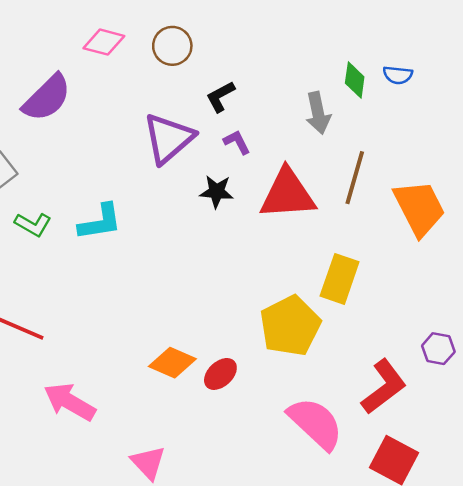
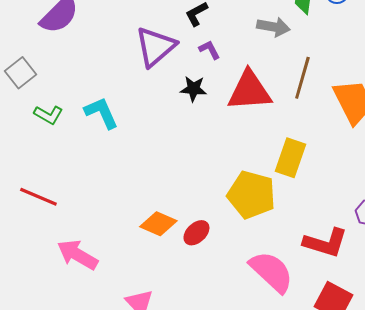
gray arrow: (318, 113) -> (273, 27), turned -68
cyan L-shape: (100, 222) -> (101, 113), turned -105
yellow pentagon: (290, 326) -> (251, 195), turned -30
red L-shape: (384, 387) -> (325, 243), turned 54

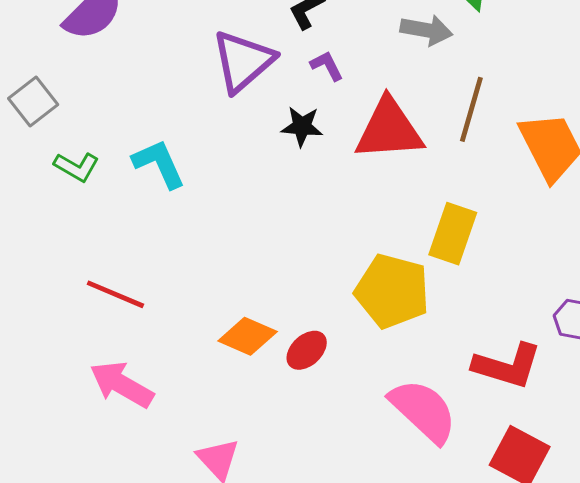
red line: (38, 197) -> (115, 294), moved

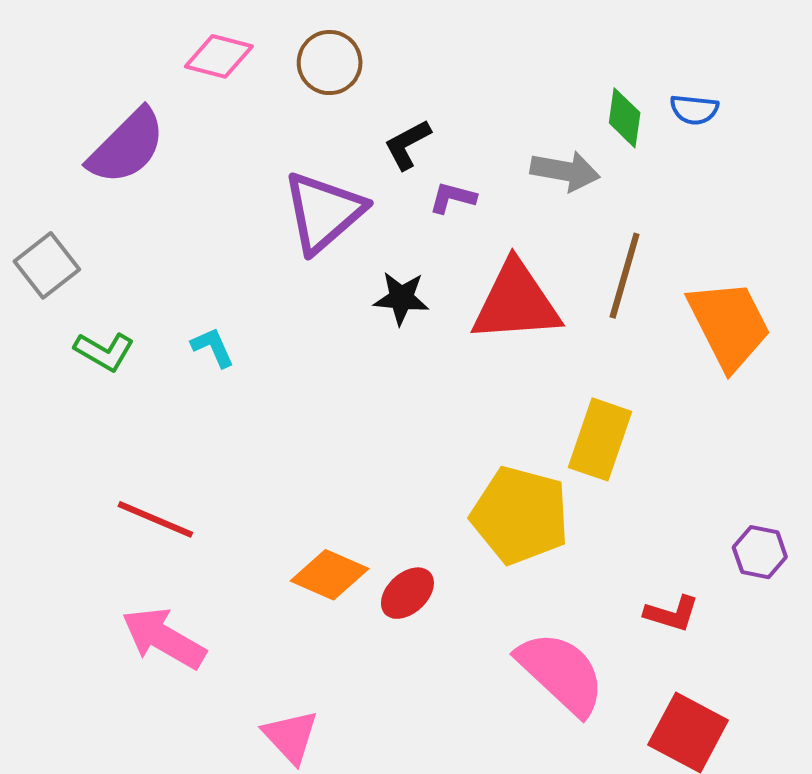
purple L-shape: (327, 66) -> (452, 198), moved, turned -48
cyan L-shape: (159, 164) -> (213, 347), size x0.6
red L-shape: (507, 366) -> (672, 614), size x0.6

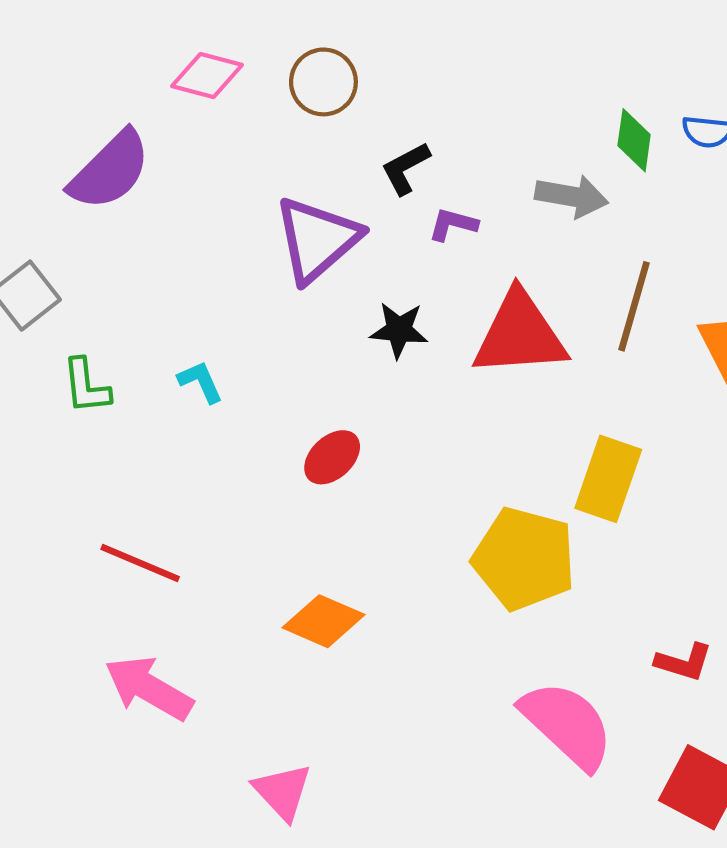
green L-shape: (104, 351) -> (86, 386), turned 54
red ellipse: (407, 593) -> (332, 457), moved

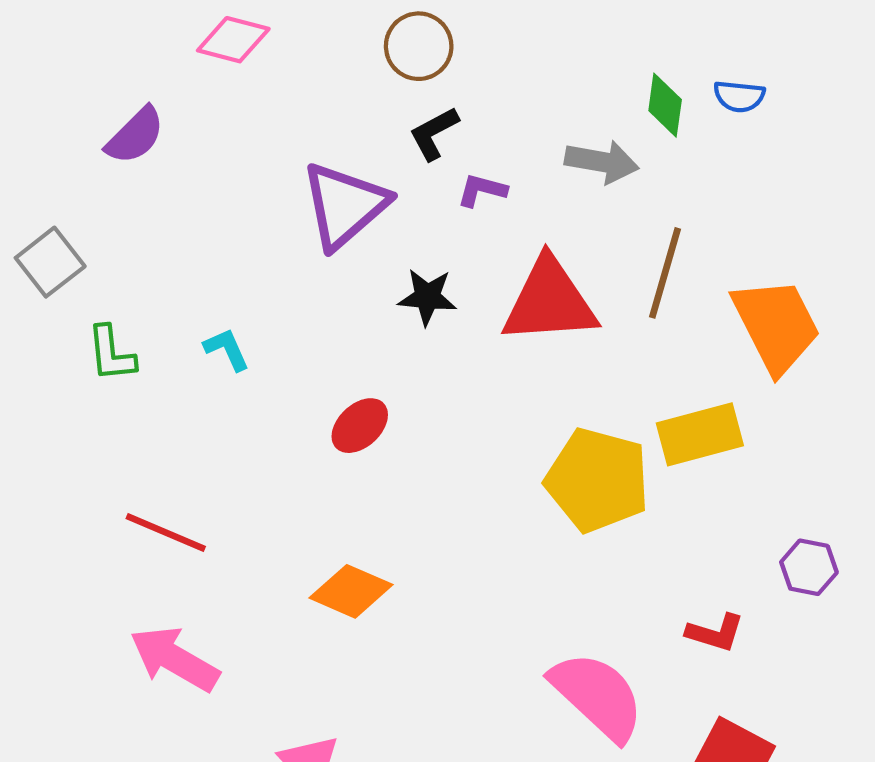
brown circle: (323, 82) -> (419, 46), moved
purple semicircle: (110, 170) -> (135, 136), size x0.7
yellow rectangle: (608, 479) -> (700, 434), moved, turned 56
yellow pentagon: (524, 559) -> (597, 480), moved

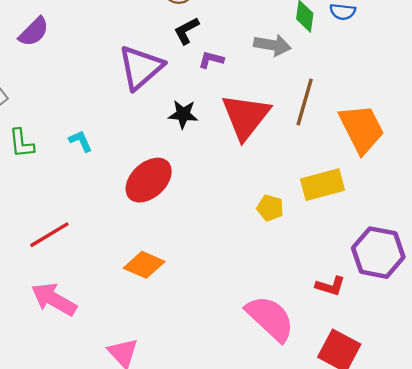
red triangle: (549, 301) -> (246, 116), turned -48
red ellipse: (360, 426) -> (149, 180), size x1.6
yellow pentagon: (597, 480) -> (270, 208), size x0.5
red line: (166, 532) -> (49, 235), turned -54
purple hexagon: (809, 567) -> (378, 253), size x1.8

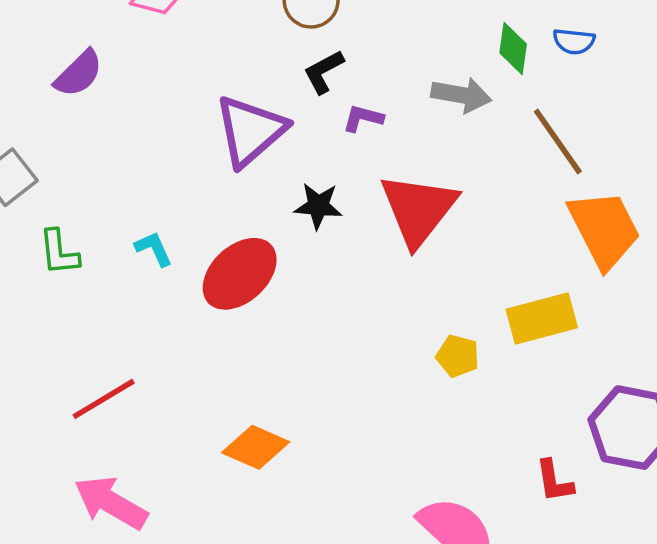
brown line: (305, 102) -> (558, 141), moved, turned -51
red ellipse: (149, 180) -> (240, 274), moved
red L-shape: (330, 286) -> (554, 481), turned 64

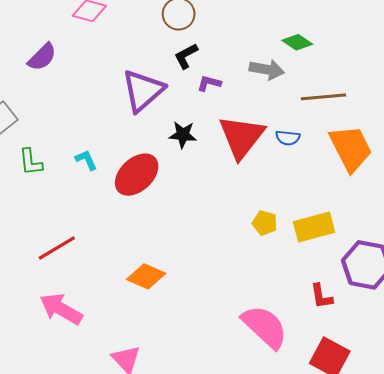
blue semicircle: (574, 41) -> (288, 138), moved
green diamond: (513, 48) -> (297, 42), turned -64
brown line: (558, 141) -> (323, 97), turned -60
yellow rectangle: (542, 318) -> (314, 227), moved

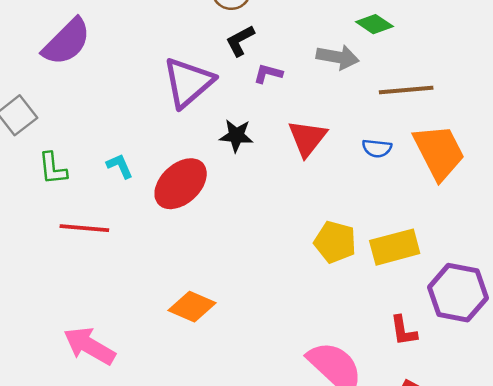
purple semicircle: (42, 57) -> (67, 42), size x1.4
red triangle: (242, 137) -> (307, 138), size x0.7
blue semicircle: (288, 138) -> (377, 148), moved
yellow pentagon: (265, 223) -> (335, 242), size x1.4
red line: (57, 248) -> (84, 228), moved, turned 36

